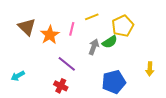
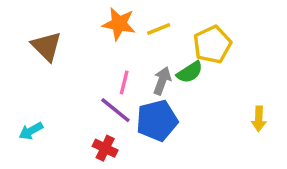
pink line: (72, 29) -> (124, 83), moved
orange star: (50, 35) -> (119, 24), moved, turned -30
blue pentagon: (114, 82) -> (157, 121), moved

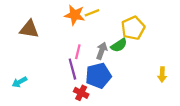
yellow line: (159, 29) -> (92, 13), moved
brown triangle: (46, 46) -> (29, 29), turned -36
purple line: (115, 110) -> (72, 69), turned 36
red cross: (105, 148) -> (81, 93), moved

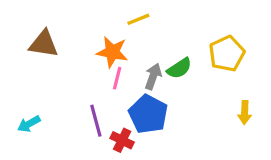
orange star: (75, 15) -> (112, 52), moved
yellow pentagon: (133, 28) -> (227, 54), moved
purple line: (72, 69) -> (96, 121), moved
blue pentagon: (98, 76) -> (148, 114), turned -30

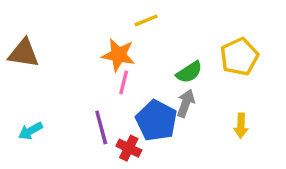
brown triangle: (44, 44) -> (24, 53), moved
gray arrow: (153, 77) -> (186, 103), moved
yellow arrow: (245, 112) -> (241, 126), moved

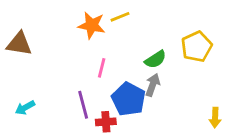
orange star: (118, 55) -> (92, 25), moved
yellow arrow: (241, 126) -> (215, 118), moved
red cross: (129, 148) -> (106, 122), turned -30

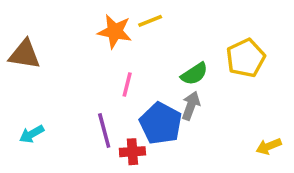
yellow arrow: (215, 118) -> (269, 146), turned 66

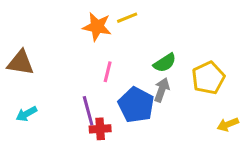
brown triangle: (25, 54) -> (20, 63), moved
yellow pentagon: (246, 58) -> (208, 78), moved
red cross: (132, 152) -> (100, 129), moved

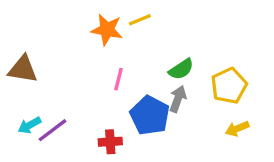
purple line: (88, 111) -> (53, 130), moved, turned 68
yellow arrow: (228, 124) -> (237, 129), moved

